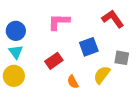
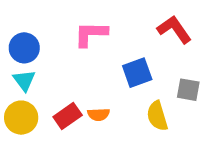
red rectangle: (54, 61) -> (68, 116), moved
yellow semicircle: (102, 75) -> (157, 116), turned -54
orange semicircle: (73, 82) -> (99, 114), moved, turned -64

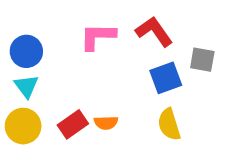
red L-shape: (174, 29) -> (154, 31), moved
blue square: (137, 73) -> (166, 78), moved
gray square: (188, 90) -> (202, 60), moved

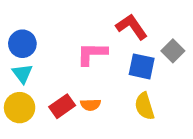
pink L-shape: (98, 36) -> (92, 54), moved
gray square: (202, 60) -> (173, 51), turned 35
blue square: (166, 78) -> (142, 66), turned 32

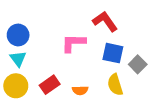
gray square: (173, 51) -> (138, 64), moved
orange semicircle: (91, 105) -> (80, 90), moved

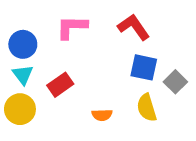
pink L-shape: (73, 43) -> (72, 27), moved
red rectangle: (50, 85) -> (60, 85), moved

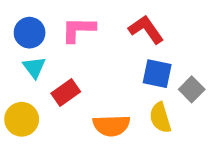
blue circle: (23, 44) -> (30, 33), moved
cyan triangle: (23, 75) -> (34, 67), moved
orange semicircle: (102, 115) -> (111, 126), size x1.6

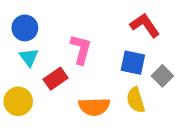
pink L-shape: (78, 30) -> (81, 49), moved, turned 104
red L-shape: (146, 30) -> (145, 25), moved

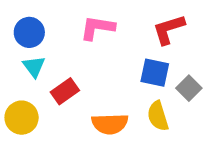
red L-shape: (145, 25) -> (169, 29), turned -72
pink L-shape: (81, 49) -> (97, 28), moved, turned -96

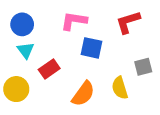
blue square: (155, 73) -> (92, 48), moved
gray square: (189, 88) -> (143, 67), turned 30
orange semicircle: (110, 124) -> (83, 94), turned -52

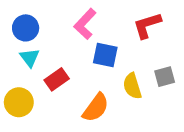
pink L-shape: (74, 21) -> (85, 24), turned -56
yellow semicircle: (120, 88) -> (132, 86), moved

